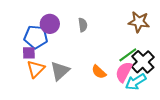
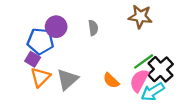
brown star: (139, 22) -> (140, 17), moved
purple square: (29, 53) -> (33, 59), turned 32

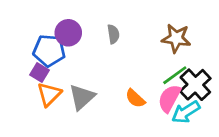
brown star: (140, 17) -> (176, 38), moved

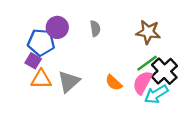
orange triangle: (49, 94) -> (41, 79), turned 45

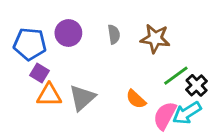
brown star: (148, 32) -> (155, 39), moved
blue pentagon: (41, 42) -> (30, 44), moved
black cross: (164, 71) -> (197, 85), size x0.7
pink semicircle: (142, 83) -> (165, 116), moved

